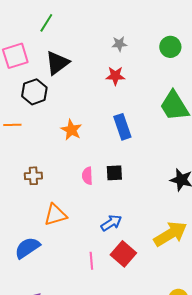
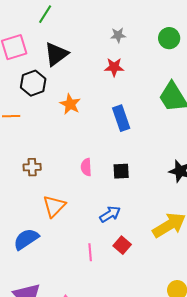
orange star: (71, 130) -> (70, 104), moved
black square: (114, 173) -> (121, 171), moved
orange triangle: (55, 215) -> (54, 206), turned -30
red square: (123, 254) -> (122, 245), size x0.7

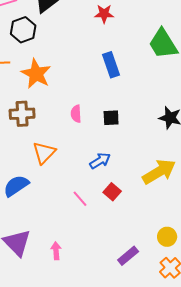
orange star: (70, 104) -> (36, 74), moved, size x1.4
brown cross: (32, 167) -> (22, 114), size x1.4
pink line: (90, 252) -> (80, 199), turned -36

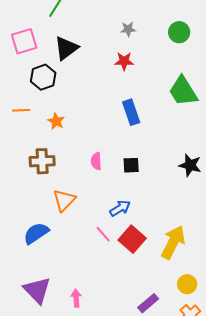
orange star: (36, 74) -> (56, 121), size x0.6
yellow arrow: (159, 172) -> (173, 242), moved, turned -32
red square: (112, 192) -> (132, 239), size x1.5
pink line: (80, 199) -> (103, 234), moved

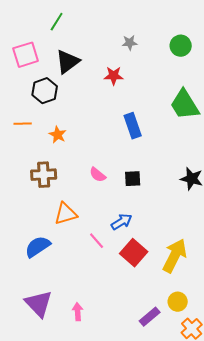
red star: (124, 61) -> (114, 76), moved
pink semicircle: (96, 161) -> (98, 175), turned -48
orange triangle: (64, 200) -> (66, 214), turned 30
pink line: (103, 234) -> (97, 241), moved
yellow circle: (187, 284) -> (178, 302), moved

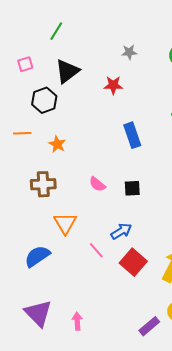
pink square: (26, 55) -> (25, 64), size x0.6
orange triangle: (66, 214) -> (65, 223), turned -45

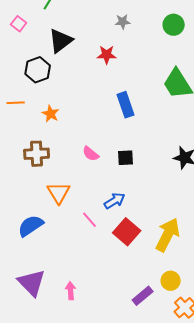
pink square: (25, 64) -> (19, 24), moved, turned -35

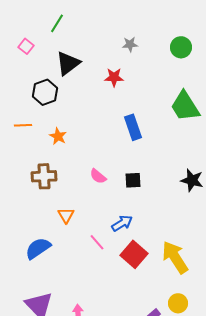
orange triangle: (59, 193) -> (66, 215), size x0.7
yellow arrow: (168, 235) -> (175, 257), turned -60

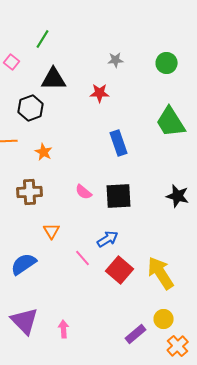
black triangle: (68, 63) -> (54, 79), turned 36
black square: (133, 180) -> (119, 196), size x1.6

